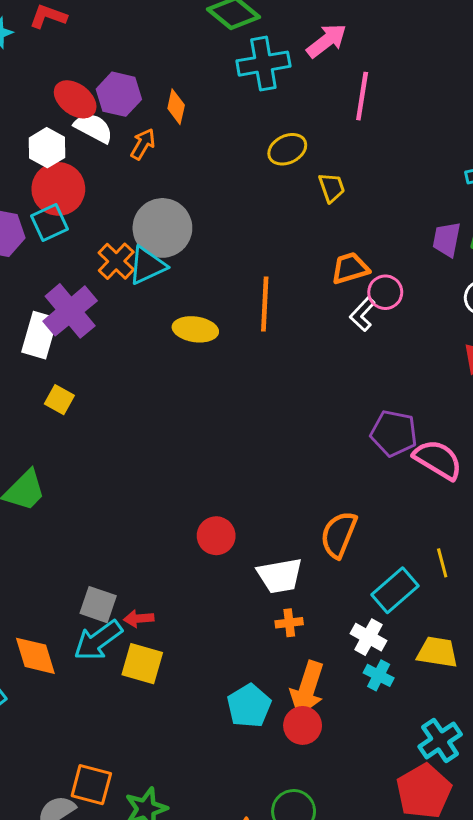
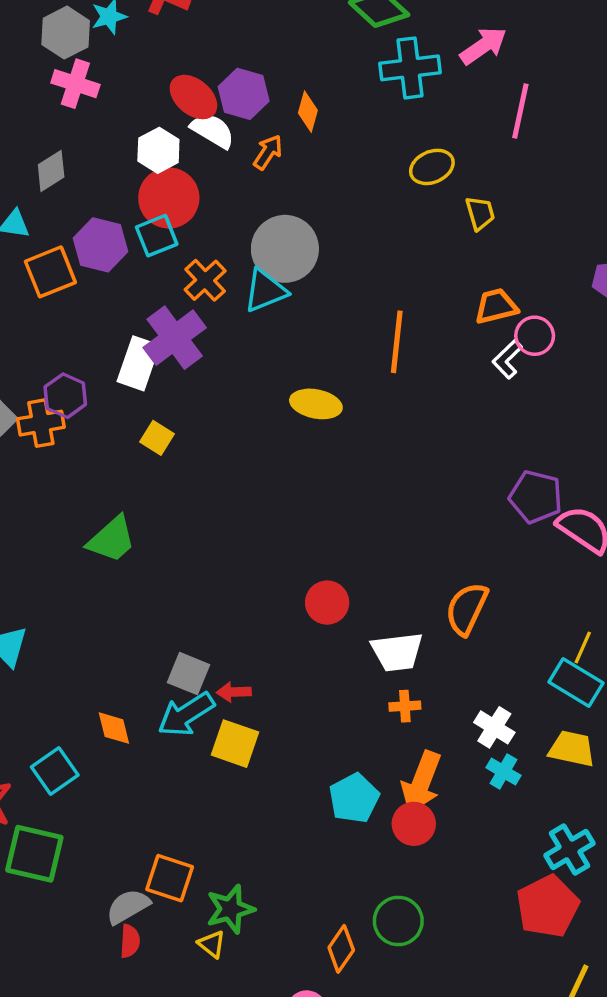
orange cross: (116, 261) -> (205, 280), moved
yellow ellipse: (195, 329) -> (316, 404), moved
yellow line: (442, 563) -> (583, 647), turned 36
cyan rectangle: (395, 590) -> (576, 683), moved, turned 69
orange diamond: (35, 656) -> (114, 728), size x0.7

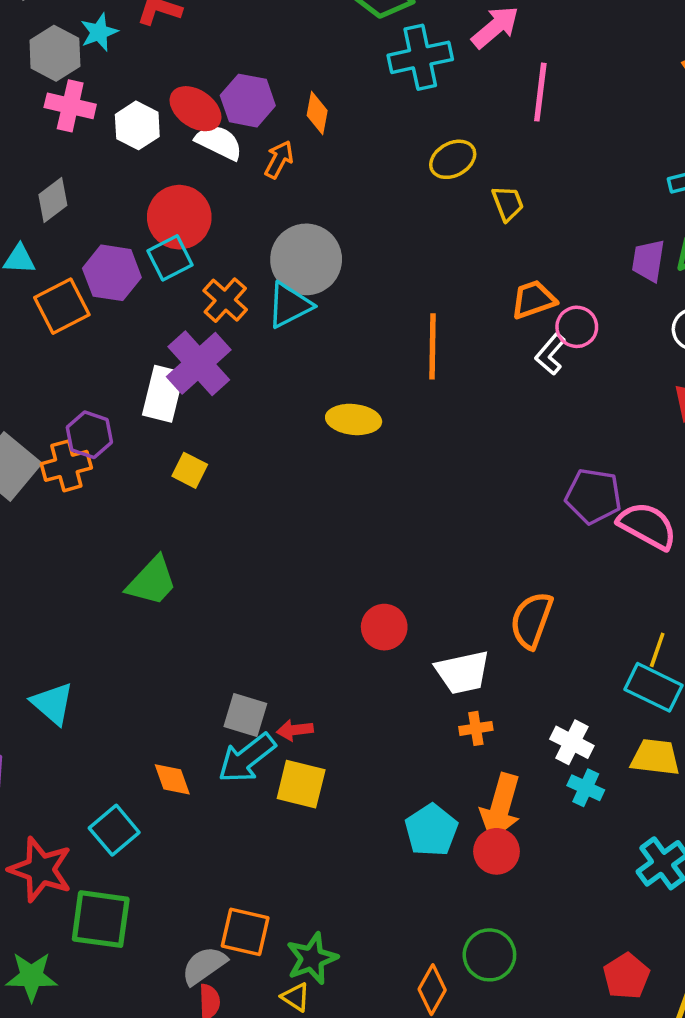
white hexagon: (158, 150) -> (137, 125), moved
red pentagon: (548, 906) -> (626, 976), moved, size x0.7

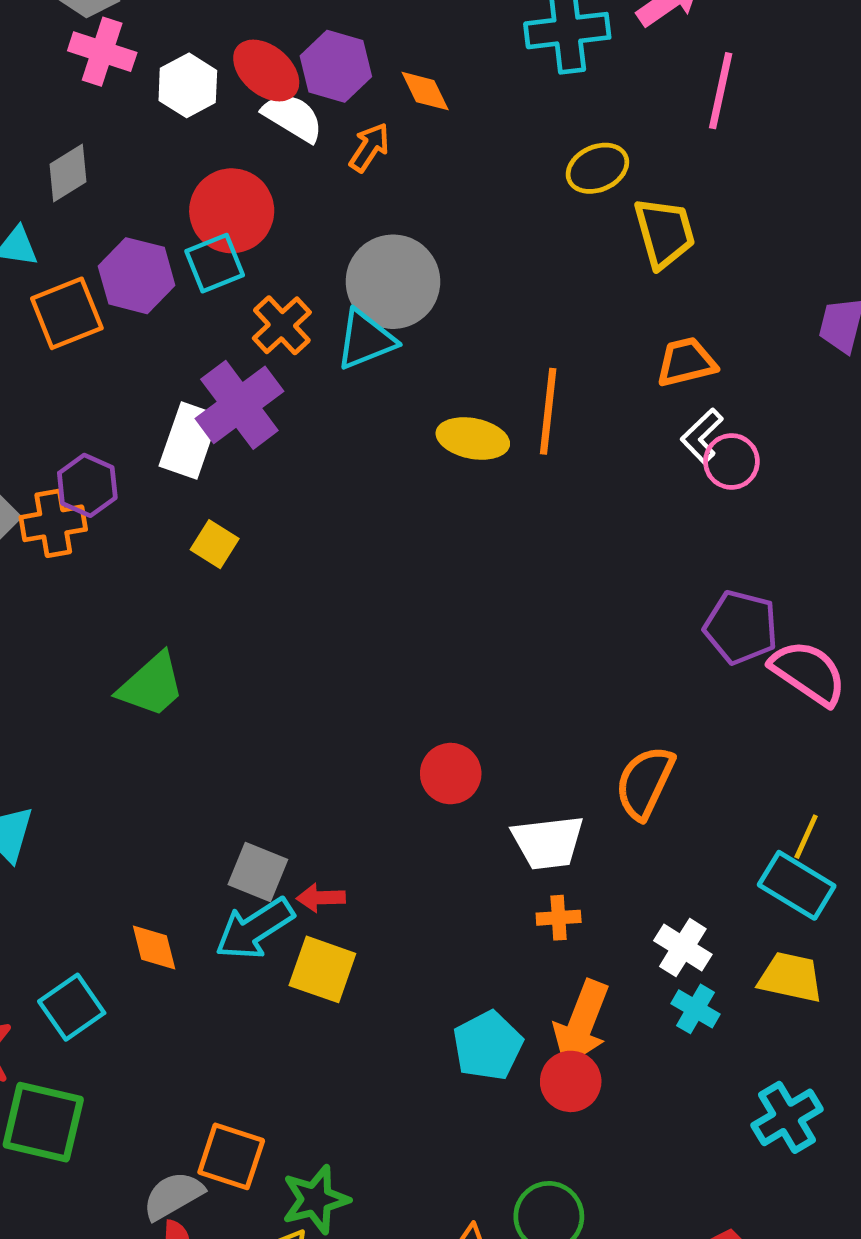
orange diamond: (317, 113) -> (425, 91), turned -42
yellow trapezoid: (508, 203) -> (664, 233), size x1.5
pink circle: (577, 327) -> (731, 461), moved
yellow ellipse: (354, 419) -> (473, 438), moved

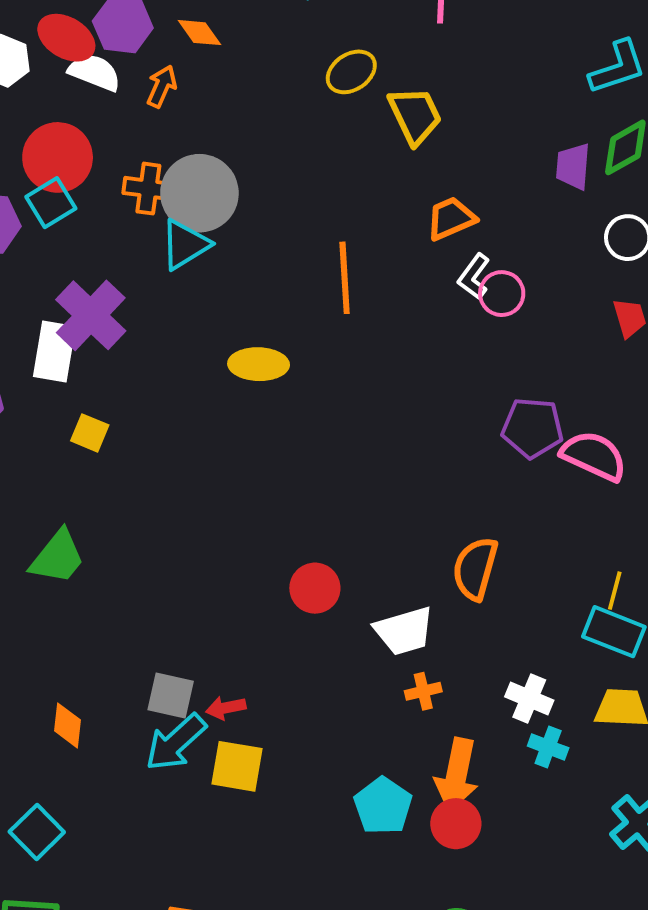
orange cross: (282, 325) -> (148, 189), moved, turned -30
yellow ellipse: (473, 438) -> (259, 364), moved
orange diamond: (154, 948) -> (67, 725), moved, turned 30

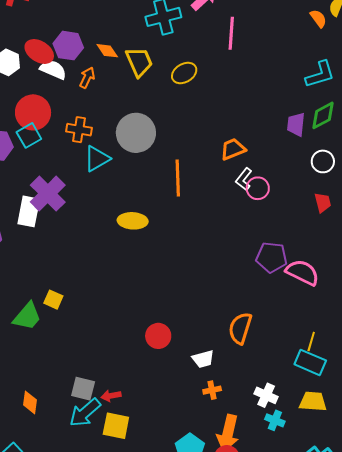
yellow trapezoid: (415, 115) -> (139, 62), moved
gray circle: (199, 193) -> (136, 133), moved
yellow square: (90, 433) -> (53, 300), moved
white trapezoid: (404, 631) -> (203, 359), size x0.7

